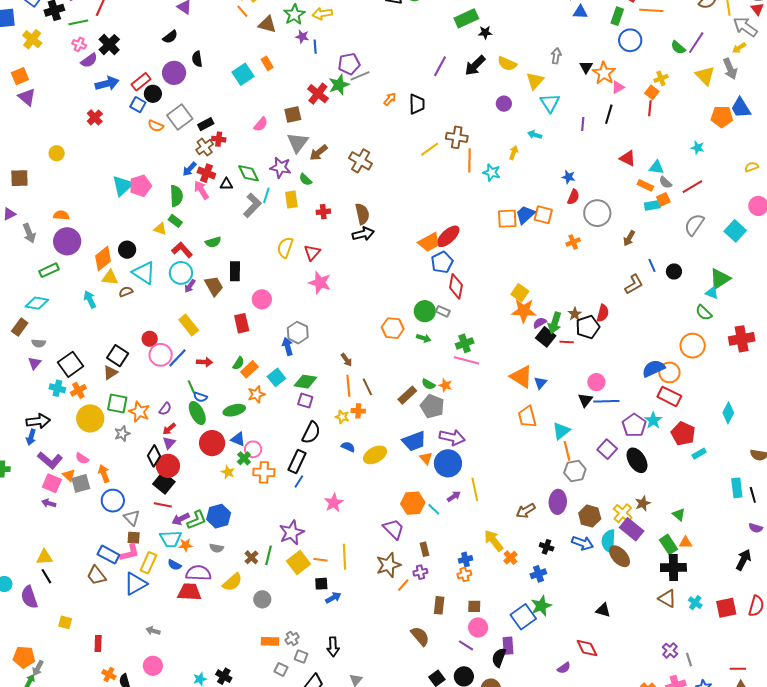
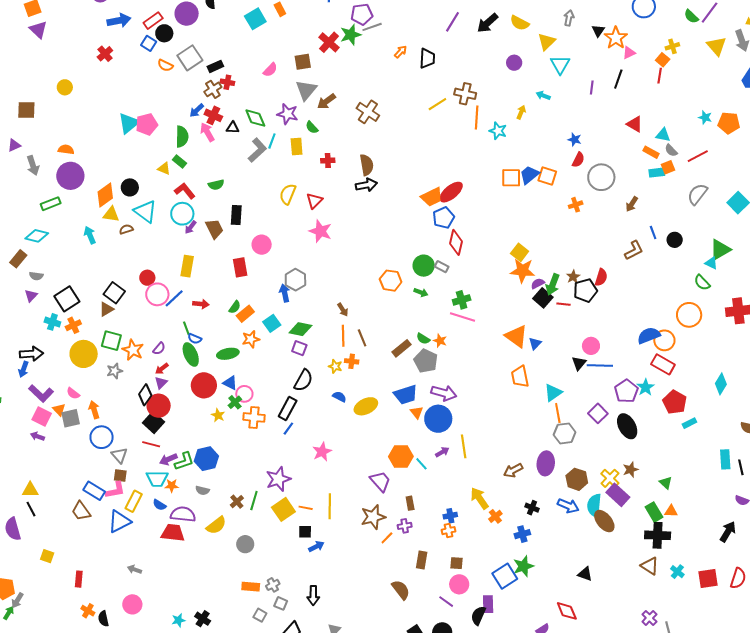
orange pentagon: (722, 117) -> (729, 123), moved
yellow rectangle: (189, 325) -> (187, 266), turned 45

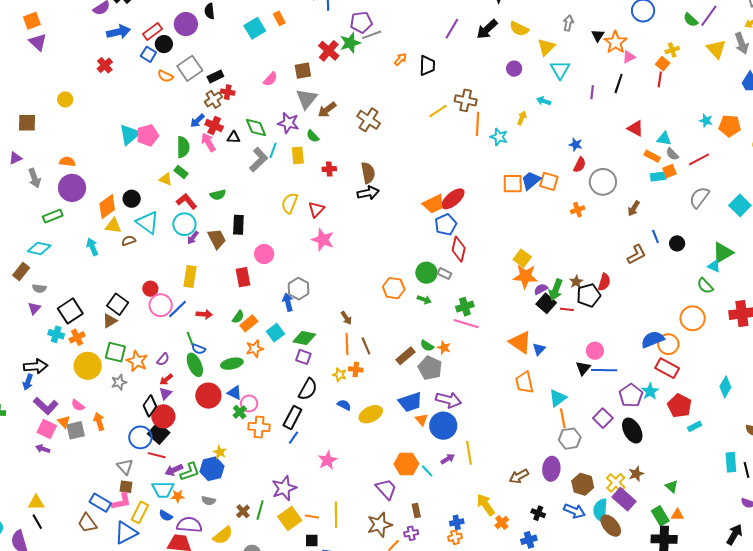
yellow star: (218, 415) -> (220, 452), moved
blue circle: (102, 437) -> (140, 437), moved

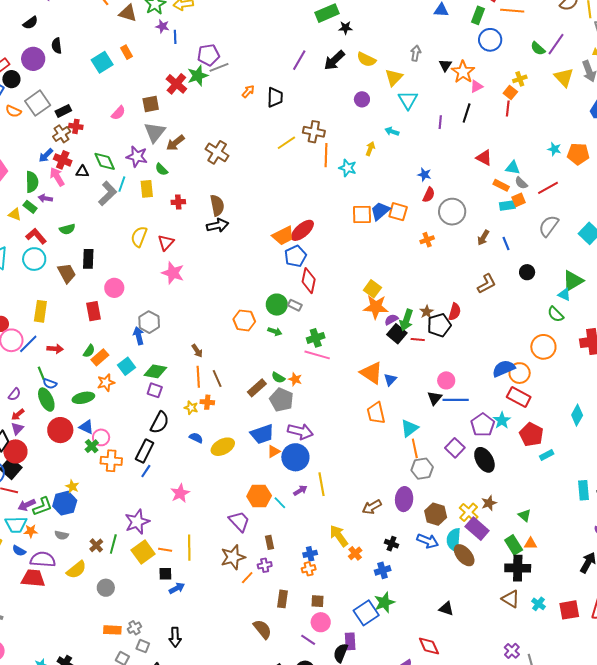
blue line: (655, 236) -> (506, 243), moved
purple arrow: (193, 238) -> (45, 198), moved, turned 64
orange triangle: (422, 420) -> (274, 451), turned 40

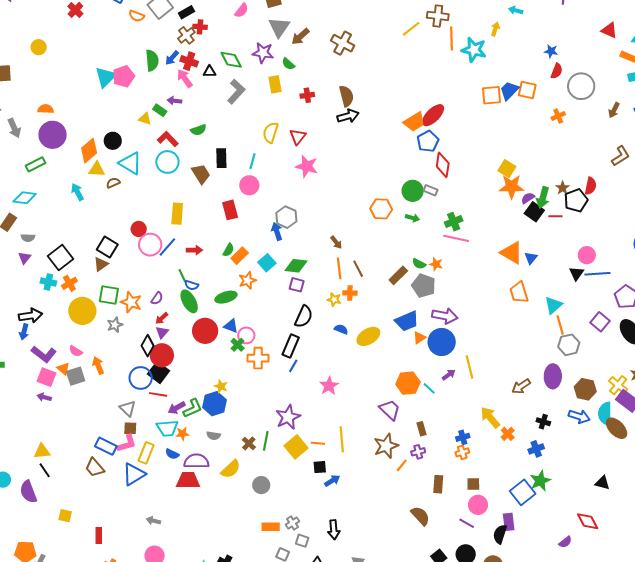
cyan star: (348, 168) -> (474, 50), size x1.4
green semicircle: (32, 182) -> (152, 60), moved
cyan line: (122, 184) -> (252, 161), moved

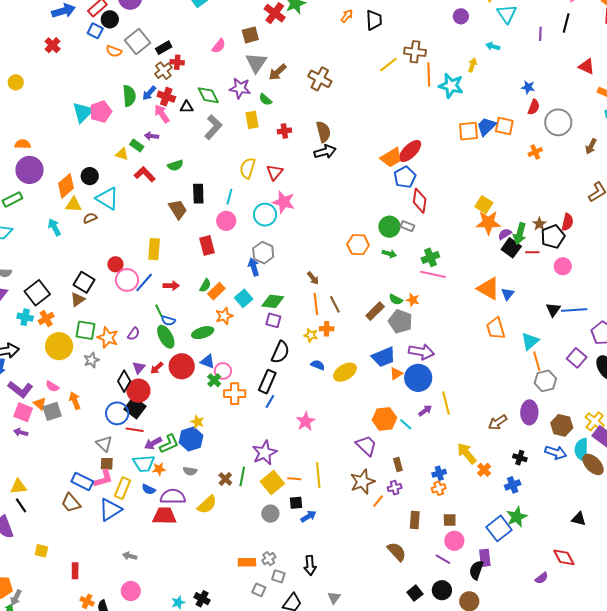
cyan circle: (167, 162) -> (265, 215), moved
pink circle: (587, 255) -> (563, 266), moved
red arrow: (162, 318) -> (157, 368), moved
gray circle: (261, 485) -> (270, 514), moved

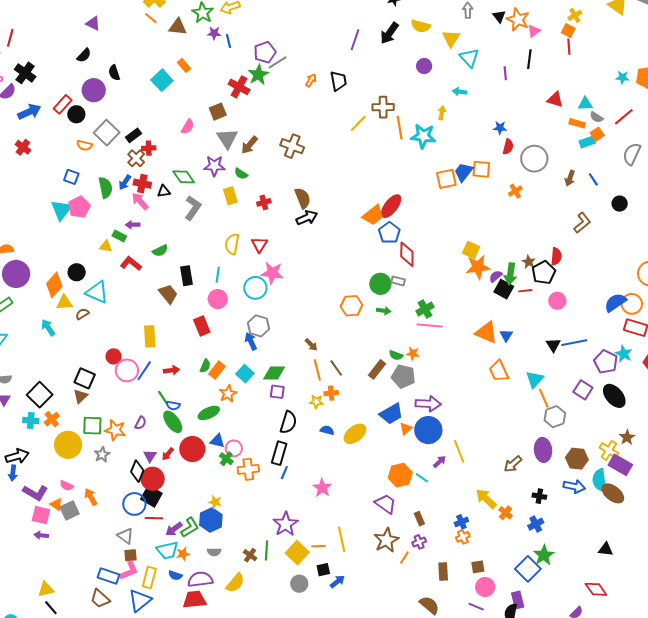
blue square: (95, 31) -> (71, 177), moved

